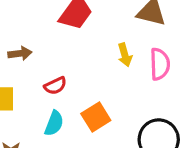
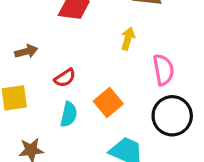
yellow arrow: (125, 55) -> (128, 39), turned -140
pink semicircle: (160, 64) -> (163, 70), moved

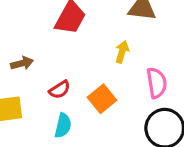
orange square: (108, 103) -> (102, 99), moved

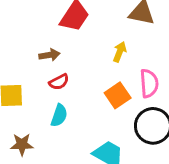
brown arrow: (22, 63) -> (49, 55), moved
orange square: (102, 99) -> (118, 95), moved

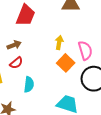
yellow arrow: (120, 52) -> (59, 43), moved
red semicircle: (59, 82) -> (16, 63), moved

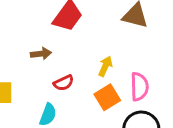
red semicircle: (16, 63) -> (64, 83), moved

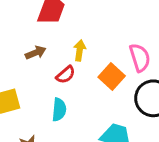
yellow arrow: (105, 66) -> (80, 50), moved

